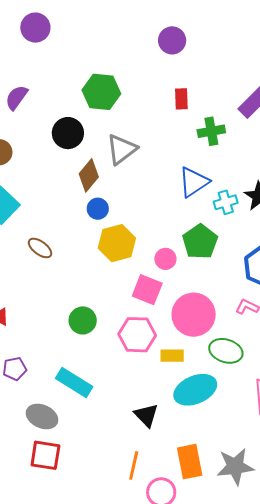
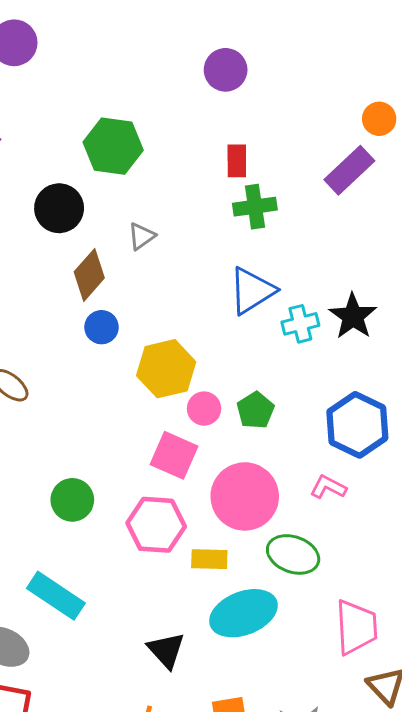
green cross: (211, 131) -> (255, 207), moved
gray triangle: (122, 149) -> (142, 236), size x0.6
green pentagon: (200, 242) -> (255, 410), moved, size x0.7
yellow hexagon: (117, 243) -> (166, 369), moved

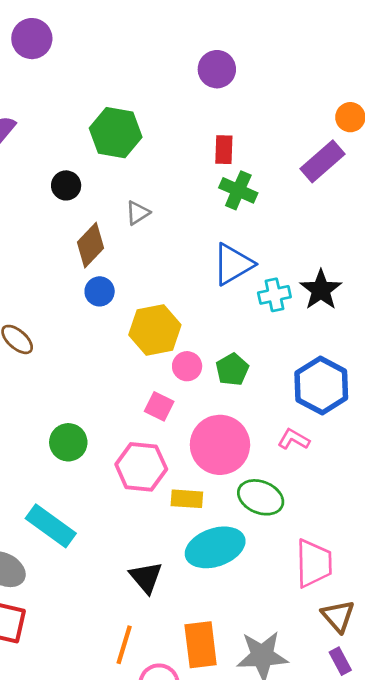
green cross: (255, 207) -> (238, 190), turned 30
black circle: (59, 208) -> (66, 185), size x0.7
pink square: (174, 455) -> (159, 406), size x0.7

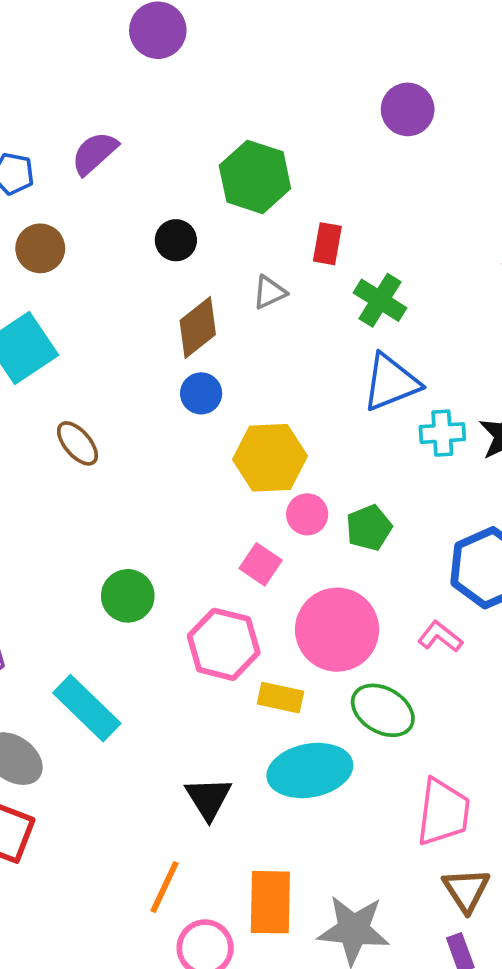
red rectangle: (224, 150) -> (327, 244), moved
green cross: (238, 190) -> (380, 300), moved

